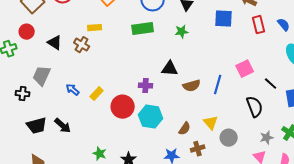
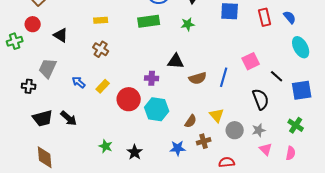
brown cross: (82, 45) -> (101, 49), moved
gray star: (267, 138) -> (259, 130), moved

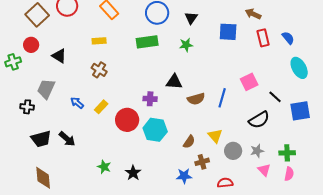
black semicircle: (261, 99) -> (259, 120), turned 80
green cross: (296, 125) -> (287, 153), moved, turned -35
blue star: (178, 148) -> (184, 176), moved

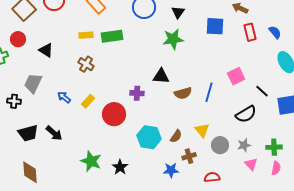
green rectangle: (147, 42) -> (112, 36), moved
green star: (186, 45) -> (173, 39), size x1.5
cyan hexagon: (155, 130) -> (149, 137), moved
green star: (104, 167) -> (91, 161), size x1.5

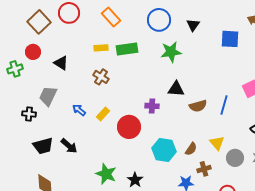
green star: (173, 39) -> (171, 52), moved

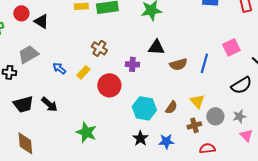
red circle: (33, 52) -> (21, 13), moved
brown cross: (101, 77) -> (99, 48), moved
gray trapezoid: (48, 96) -> (28, 54), turned 35
brown cross: (204, 169) -> (194, 125), moved
black star: (135, 180) -> (140, 138), moved

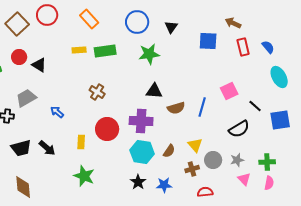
purple cross: (132, 64) -> (141, 121), moved, size x1.6
yellow rectangle: (83, 72) -> (81, 142), moved, turned -40

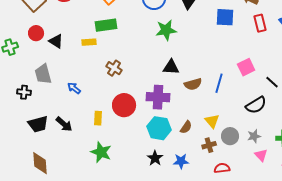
yellow rectangle: (79, 50) -> (89, 42), moved
green rectangle: (105, 51) -> (106, 25), moved
gray trapezoid: (26, 98) -> (43, 74), turned -75

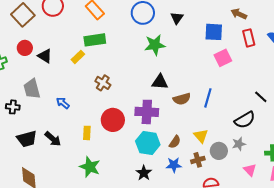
yellow rectangle: (89, 42) -> (78, 57), turned -40
pink square: (246, 67) -> (223, 58), moved
gray star: (254, 136) -> (239, 144), moved
blue star: (181, 161) -> (174, 165), moved

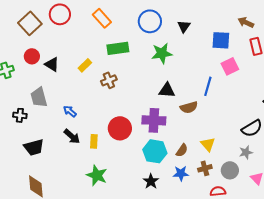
green rectangle: (95, 40) -> (118, 48), moved
brown cross: (103, 83) -> (109, 80), moved, turned 35
blue line: (208, 98) -> (208, 86), moved
black arrow: (53, 139) -> (72, 136), moved
gray circle: (219, 151) -> (230, 170), moved

